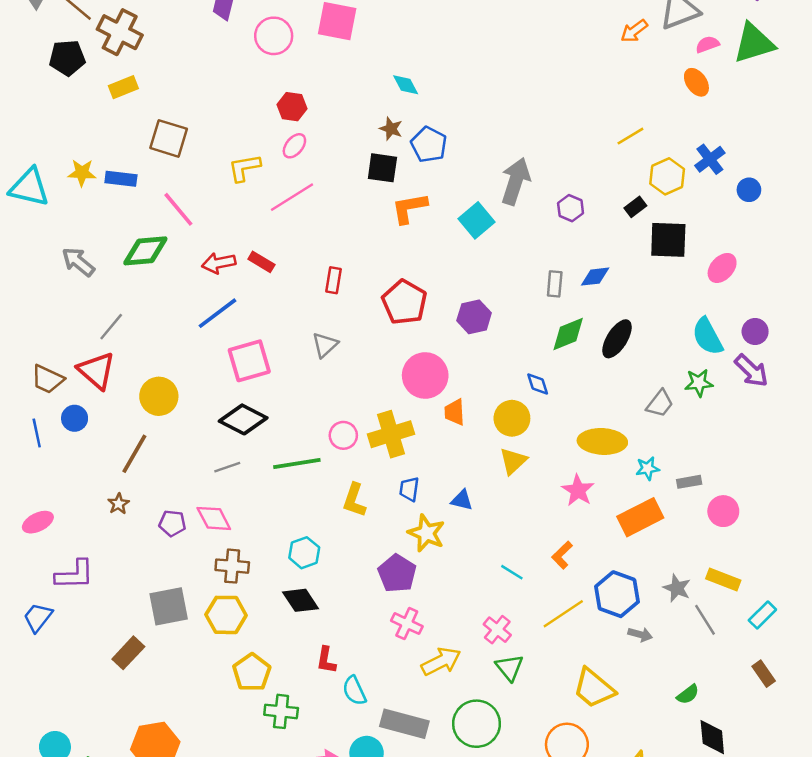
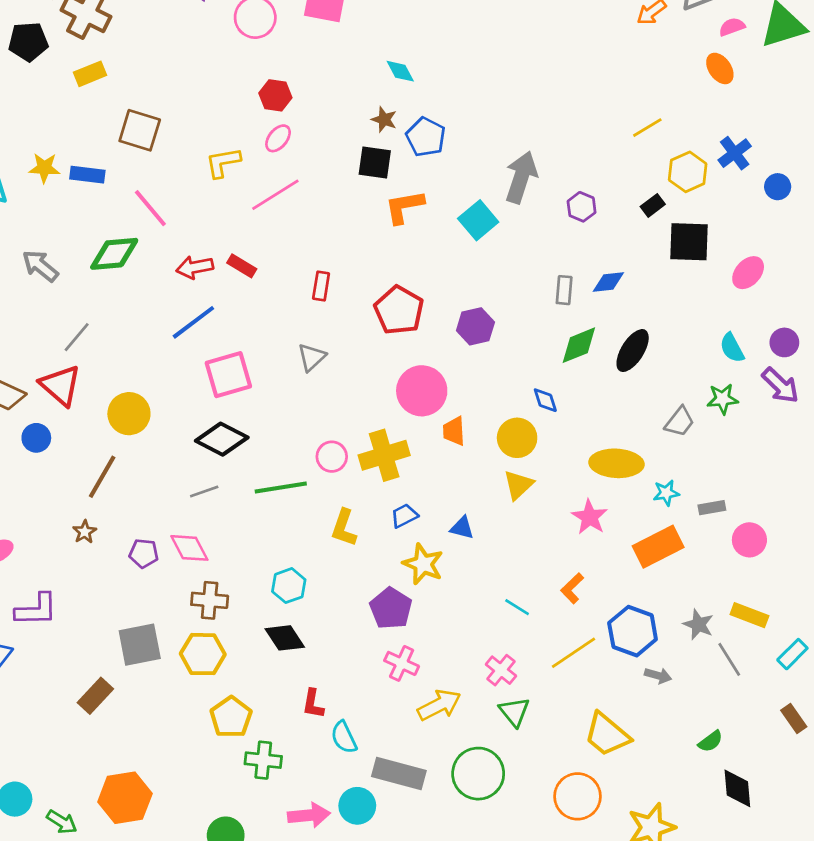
cyan semicircle: (707, 336) -> (732, 348), size x0.7
blue trapezoid: (409, 489) -> (404, 516), turned 55

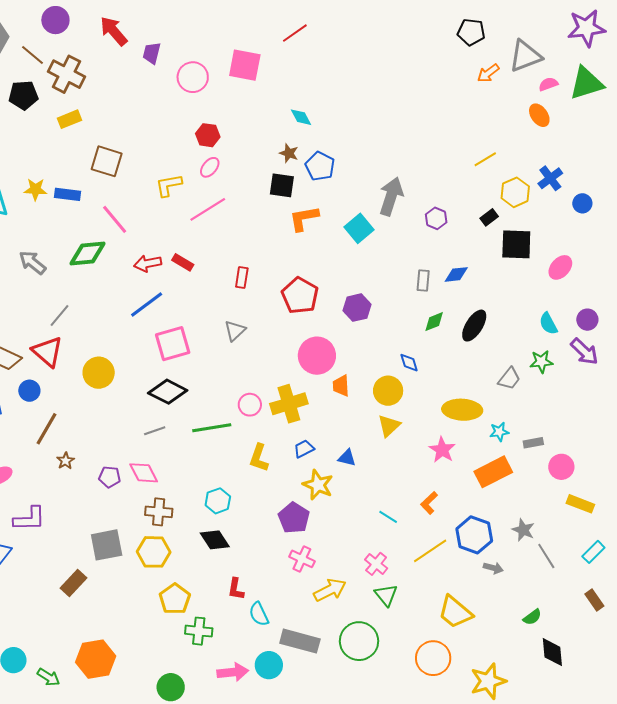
green diamond: (579, 345) -> (434, 322), size x0.7
brown line: (102, 477) -> (46, 429), moved
yellow rectangle: (749, 615) -> (580, 504), moved

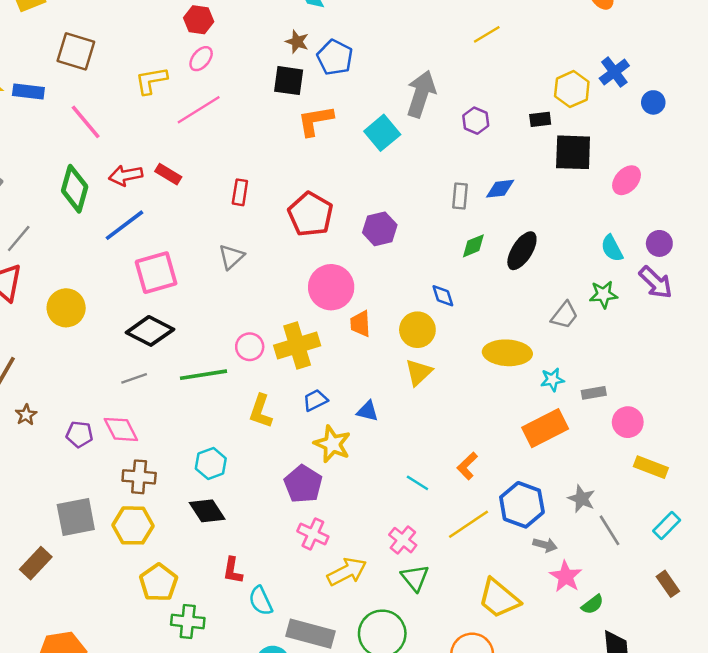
yellow line: (485, 159) -> (487, 34), moved
black rectangle: (489, 217) -> (540, 119), turned 30
green diamond: (88, 253) -> (75, 189), moved, turned -69
pink star: (442, 450) -> (566, 577), moved

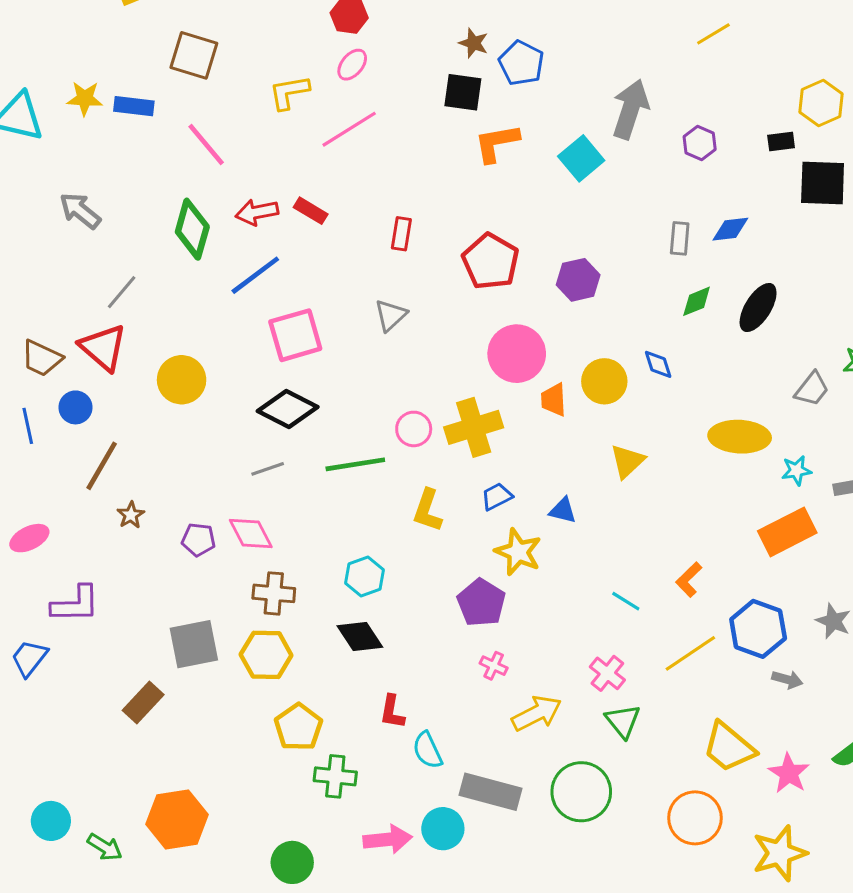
yellow circle: (417, 330) -> (604, 381), moved
pink cross: (313, 534) -> (494, 666), size x0.7
pink star: (566, 577) -> (789, 773), moved

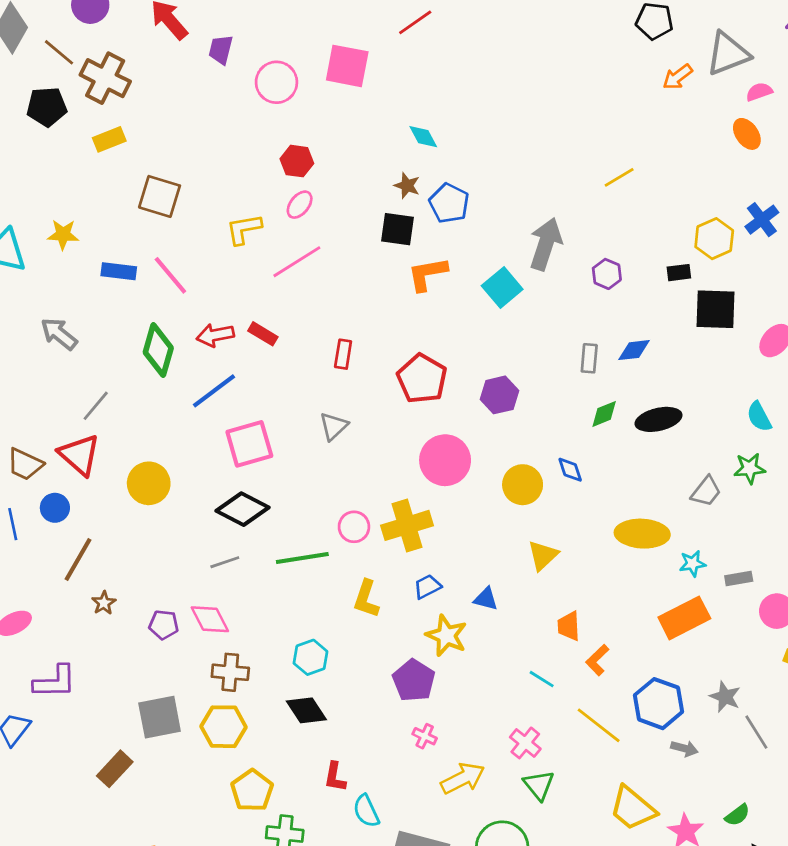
blue rectangle: (134, 106) -> (119, 271), moved
black ellipse: (758, 307) -> (659, 419), turned 45
orange trapezoid: (554, 400) -> (569, 626), moved
yellow line: (690, 653) -> (599, 725), turned 72

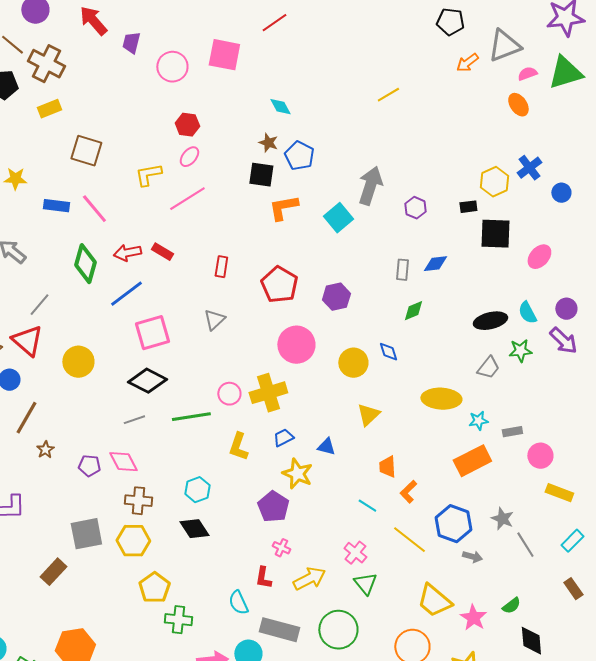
yellow line: (619, 177) -> (388, 95), moved
black ellipse: (659, 419) -> (490, 321), moved
red L-shape: (335, 777) -> (263, 578), moved

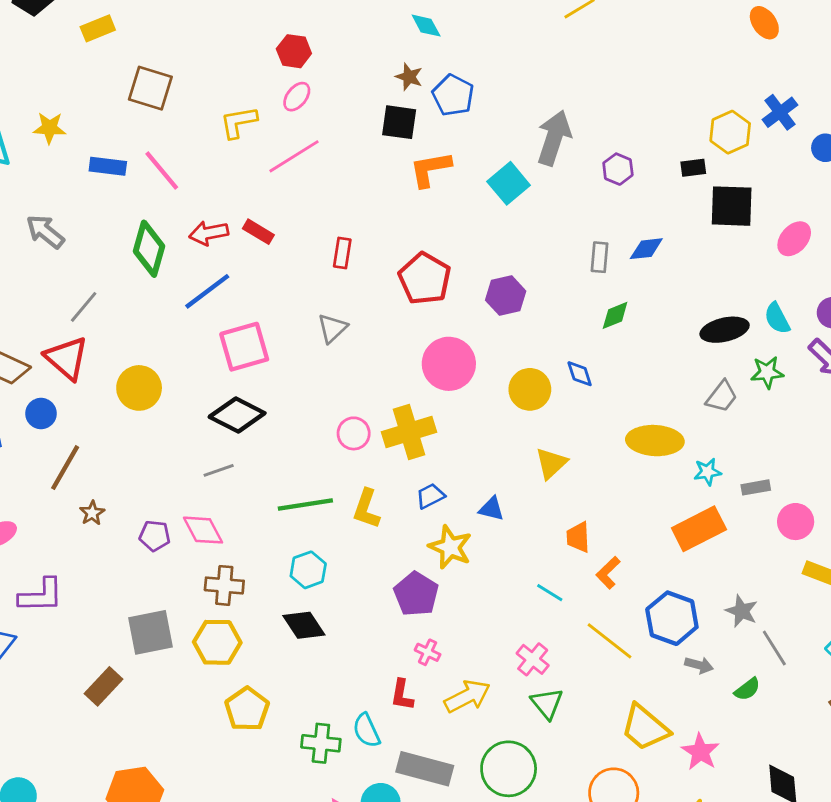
green line: (191, 417) -> (305, 504), moved
green semicircle: (511, 606) -> (747, 689), moved
green cross: (178, 620) -> (321, 743), moved

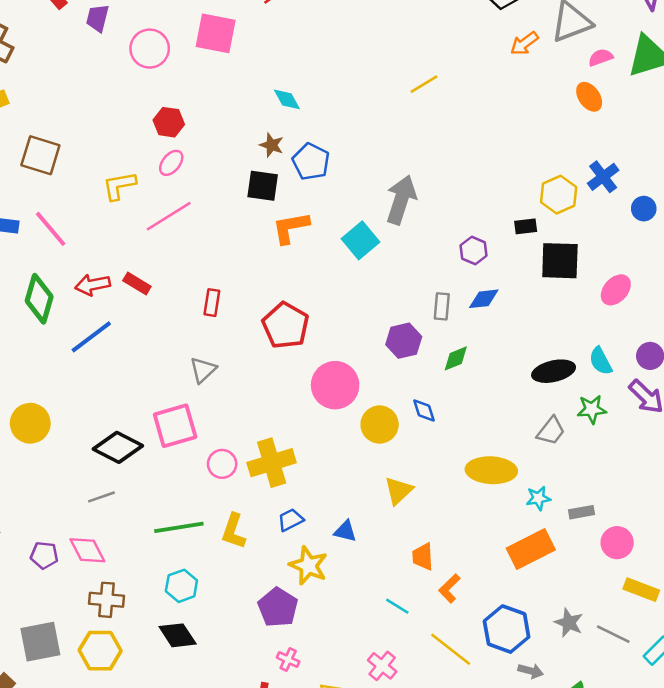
purple hexagon: (618, 169) -> (474, 251), moved
purple hexagon: (506, 296) -> (404, 341), moved
pink square: (244, 347) -> (175, 426), moved
pink circle: (449, 364) -> (335, 385), moved
gray line: (774, 648) -> (613, 634), moved, turned -32

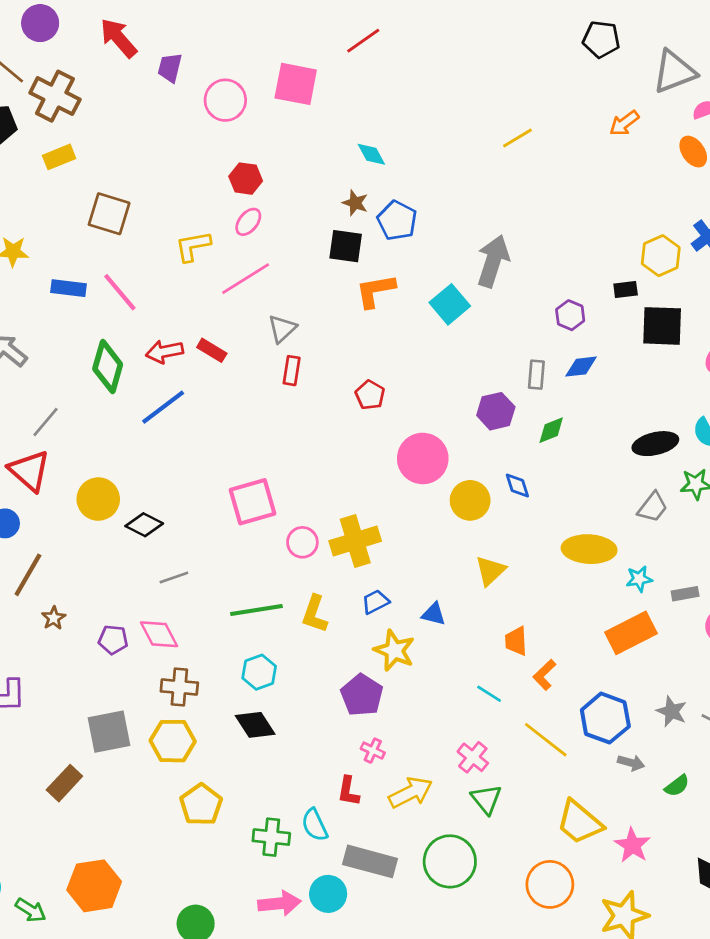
orange arrow: (524, 43) -> (624, 123), moved
red pentagon: (286, 325) -> (370, 395), size x0.6
gray triangle: (203, 370) -> (282, 329), moved
black diamond: (118, 447) -> (144, 525), moved, size x0.7

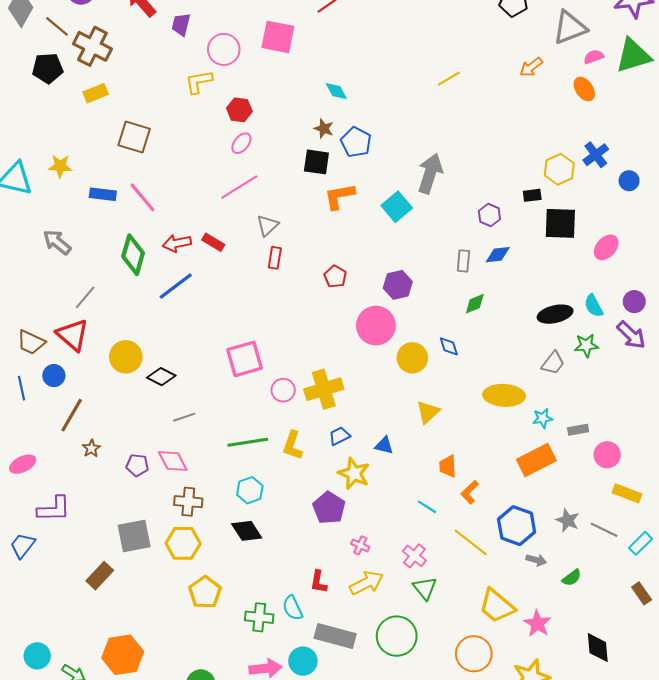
yellow L-shape: (193, 246) -> (199, 82), moved
purple hexagon: (496, 411) -> (398, 285), moved
pink cross: (373, 751) -> (360, 545), moved

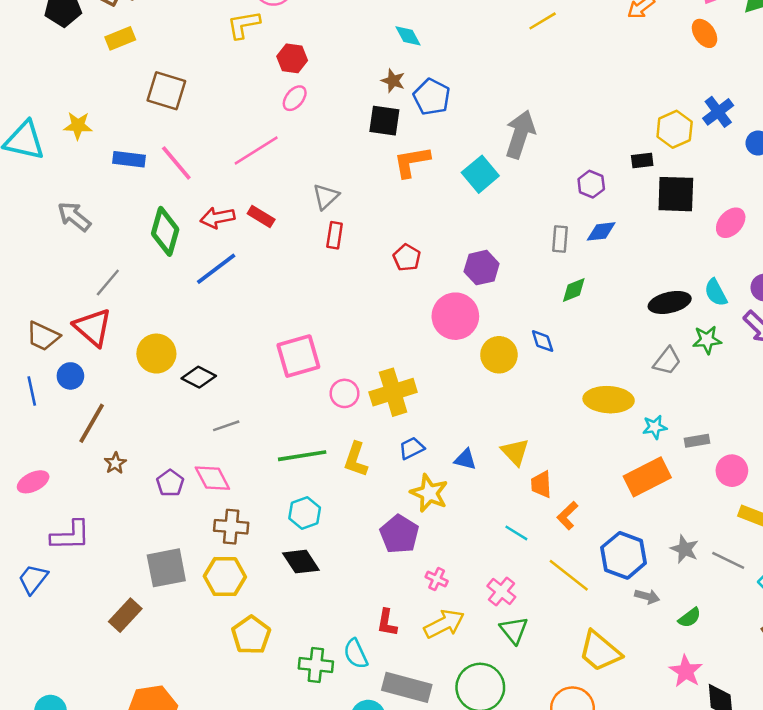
pink line: (239, 187) -> (256, 150), moved
yellow triangle: (428, 412) -> (515, 452), moved, turned -30
purple pentagon: (137, 465) -> (170, 483), turned 30
pink star: (537, 624) -> (686, 671), moved

